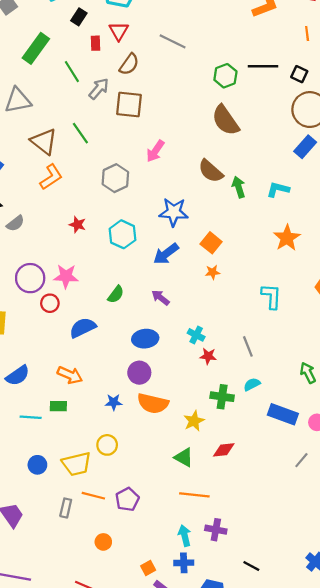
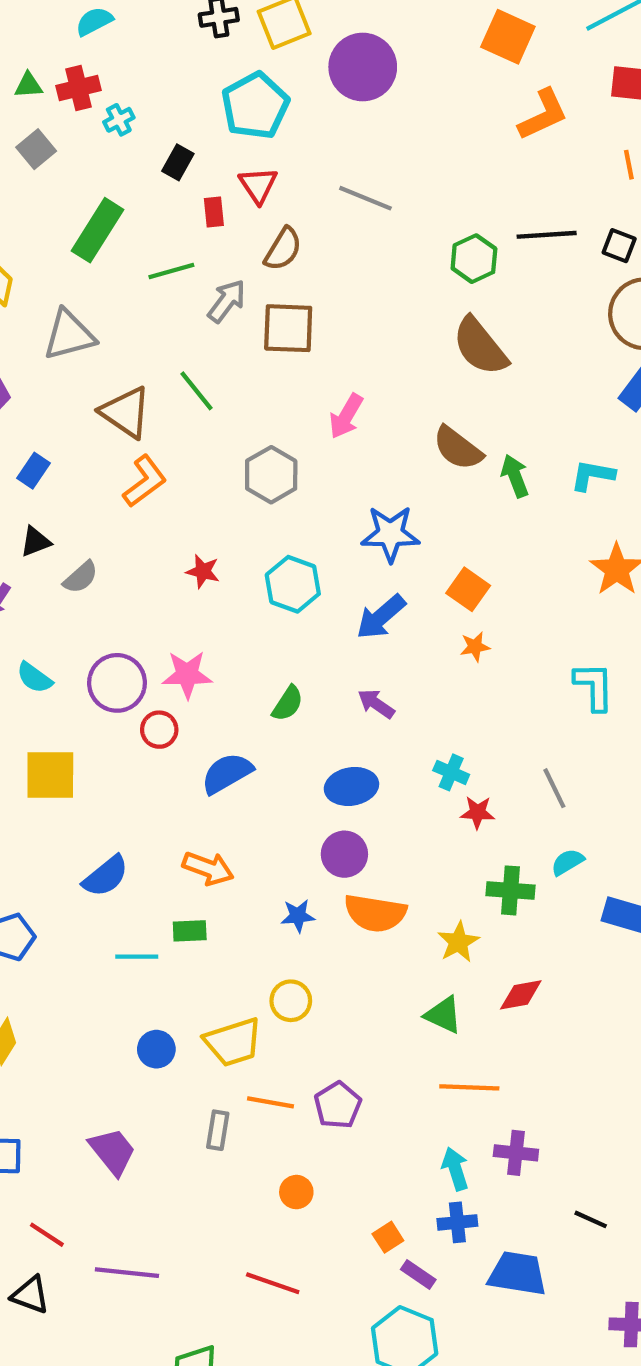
green line: (72, 72) -> (171, 271), turned -70

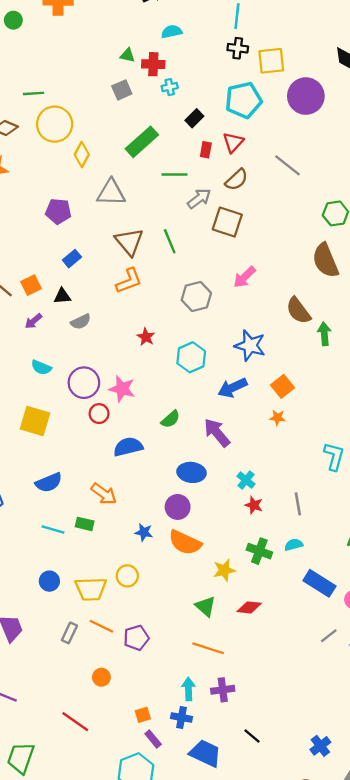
cyan semicircle: (34, 678) -> (41, 367), turned -30
purple arrow: (376, 704) -> (217, 433), size x1.5
purple cross: (516, 1153) -> (223, 690), turned -30

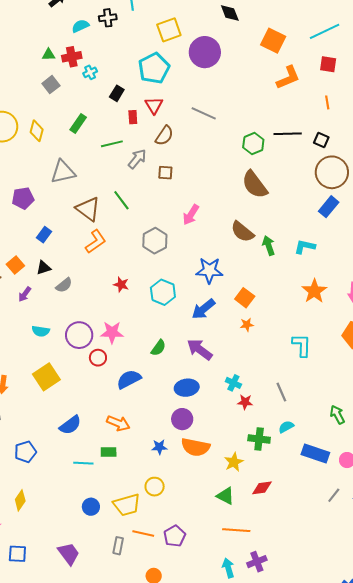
black cross: (238, 48) -> (108, 18), moved
green rectangle: (142, 142) -> (78, 123), size x0.7
yellow diamond: (82, 155) -> (37, 131), moved
brown square: (227, 222) -> (165, 173), size x0.6
yellow square: (35, 421) -> (46, 377), turned -36

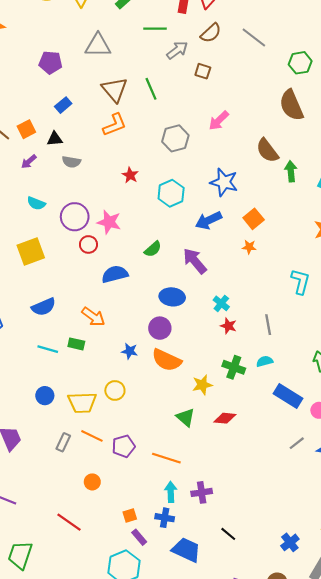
gray line: (204, 113) -> (254, 37), moved
gray semicircle: (64, 285) -> (71, 162), turned 36
orange line: (236, 530) -> (166, 458), moved

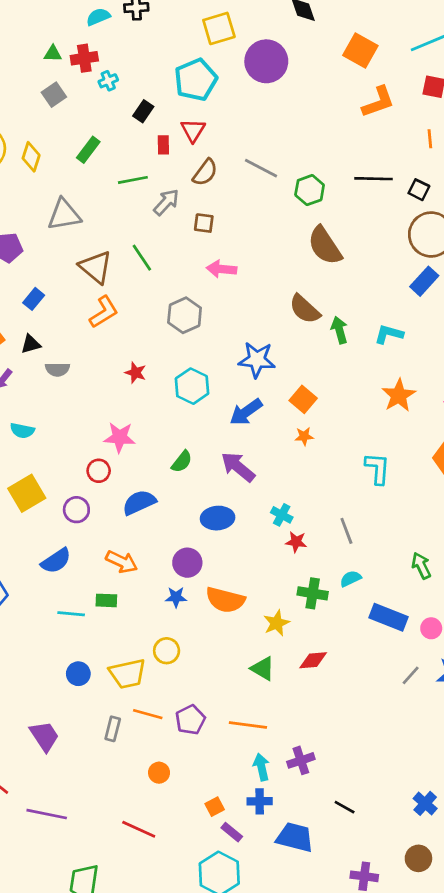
green hexagon: (300, 63) -> (310, 190), moved
pink arrow: (219, 121) -> (222, 269), moved, turned 60
purple circle: (75, 217) -> (76, 510), moved, size x0.7
purple circle: (160, 328) -> (187, 563), moved

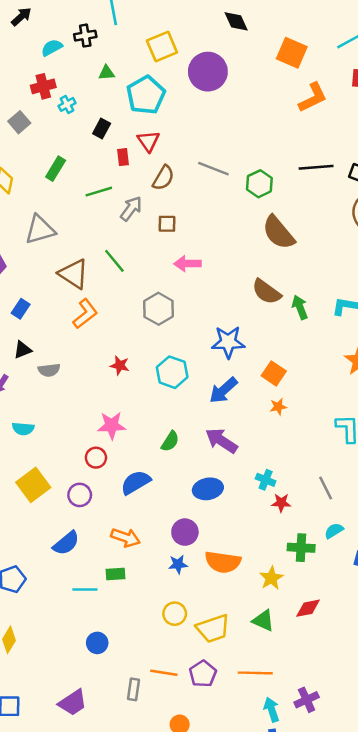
green triangle: (53, 54) -> (107, 73), moved
yellow trapezoid: (128, 674) -> (213, 629), moved
purple trapezoid: (44, 736) -> (73, 703), turned 96

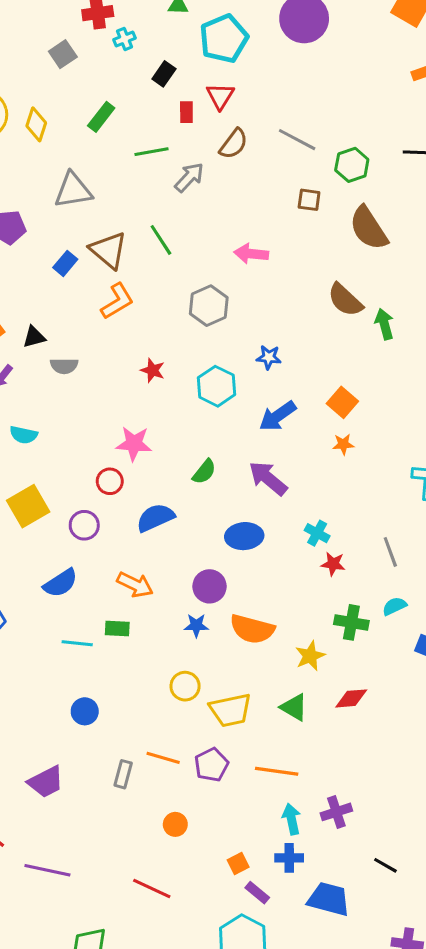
brown square: (167, 224) -> (309, 200), moved
blue rectangle: (21, 309) -> (65, 263), moved
blue star: (228, 342) -> (269, 357), moved, size x0.6

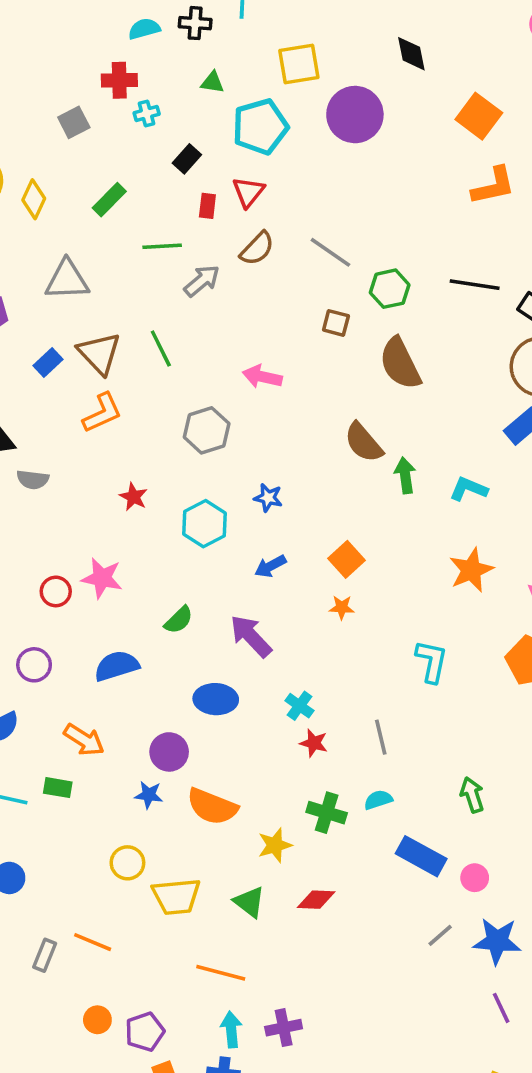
blue arrow: (278, 416) -> (270, 566), size x0.7
red circle: (110, 481) -> (56, 591), moved
purple pentagon: (211, 765) -> (145, 1032), moved

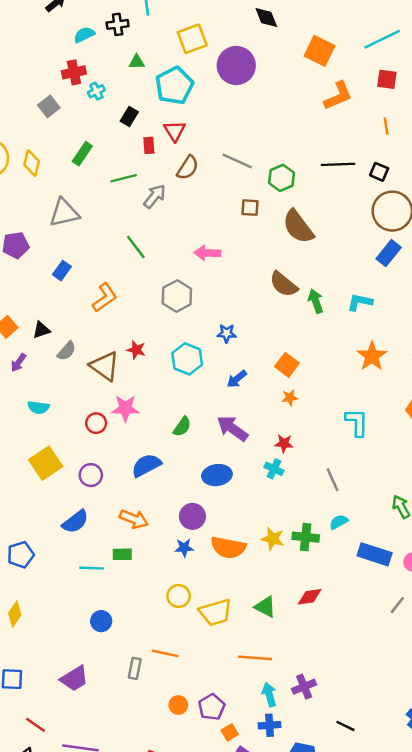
brown triangle: (99, 353) -> (105, 366), moved
gray semicircle: (33, 480) -> (66, 351), turned -45
red star: (314, 743) -> (284, 443), moved
yellow star: (275, 845) -> (273, 539), moved, turned -30

